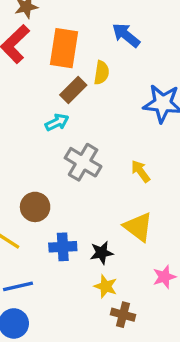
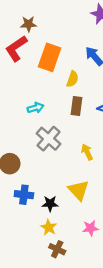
brown rectangle: (73, 90) -> (77, 106), moved, turned -48

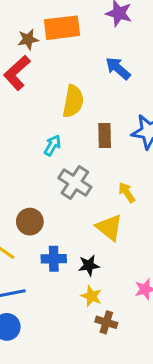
orange rectangle: (50, 57) -> (62, 28), moved, turned 72
yellow semicircle: (72, 79) -> (73, 101), moved, size x1.5
cyan arrow: (35, 108) -> (52, 145), turned -35
yellow triangle: (79, 190) -> (109, 227), moved

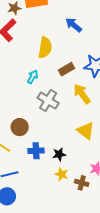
brown rectangle: (105, 135) -> (66, 69), turned 63
yellow arrow: (127, 192) -> (82, 94), moved, size x1.5
yellow triangle: (109, 227) -> (86, 131), moved
brown cross: (106, 322) -> (82, 183), moved

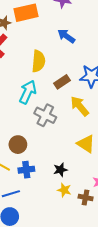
cyan arrow: (33, 77) -> (28, 92), size x1.6
blue cross: (36, 151) -> (26, 170), moved

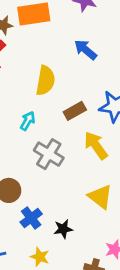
cyan arrow: (28, 92) -> (28, 121), size x0.6
blue cross: (26, 170) -> (31, 218), moved, turned -35
yellow star: (64, 190) -> (40, 257), moved

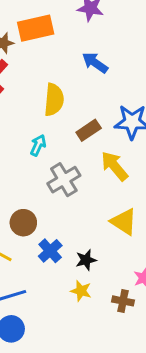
gray cross: (49, 154) -> (64, 180), turned 32
yellow star: (40, 257) -> (81, 291), moved

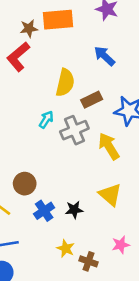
brown rectangle: (89, 130) -> (92, 100), moved
gray cross: (64, 180) -> (74, 130), moved
black star: (86, 260) -> (74, 210), moved
brown cross: (123, 301) -> (88, 261), moved

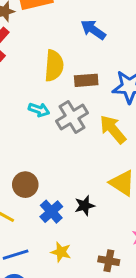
brown rectangle: (92, 100) -> (86, 80), turned 30
cyan arrow: (46, 119) -> (39, 110), turned 84
yellow star: (66, 248) -> (61, 252), moved

